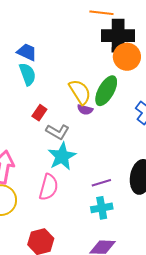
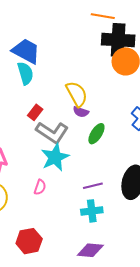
blue trapezoid: (27, 52) -> (26, 51), size x1.4
green ellipse: (106, 91) -> (96, 134), moved, size x0.7
gray L-shape: (58, 132) -> (52, 132), size x1.4
pink semicircle: (49, 187) -> (40, 187), size x0.6

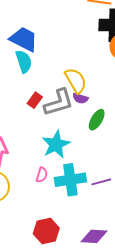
gray L-shape: (52, 132) -> (59, 102), moved, turned -48
purple line: (93, 186) -> (101, 182), moved
cyan cross: (92, 211) -> (70, 180), moved, size x1.4
red hexagon: (29, 241) -> (46, 231), moved

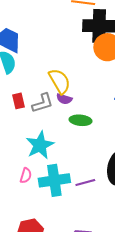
red rectangle: (35, 100) -> (19, 101), turned -49
gray L-shape: (59, 102) -> (42, 103), size x0.7
green ellipse: (97, 120) -> (81, 120), turned 65

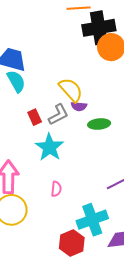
cyan star: (40, 145) -> (49, 147), moved
cyan cross: (54, 180) -> (92, 220), moved

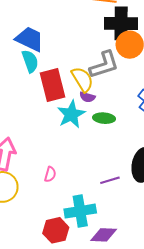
gray L-shape: (58, 115) -> (104, 65), moved, size x1.4
red rectangle: (35, 117) -> (52, 85), moved, size x2.0
cyan star: (49, 147) -> (71, 114), moved

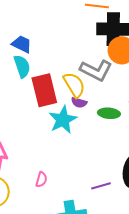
blue trapezoid: (30, 39) -> (22, 44), size x0.7
gray L-shape: (104, 65) -> (96, 70), turned 44
green ellipse: (104, 118) -> (109, 113), moved

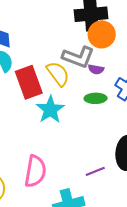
purple semicircle: (79, 103) -> (96, 69), moved
pink semicircle: (41, 180) -> (35, 171), size x2.0

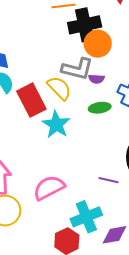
pink semicircle: (35, 171) -> (49, 188), turned -120
purple line: (95, 171) -> (109, 180), turned 42

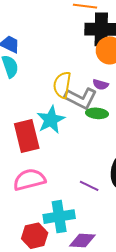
gray L-shape: (77, 69) -> (81, 98), moved
yellow semicircle: (59, 88) -> (62, 85), turned -140
red rectangle: (31, 100) -> (27, 136), moved

